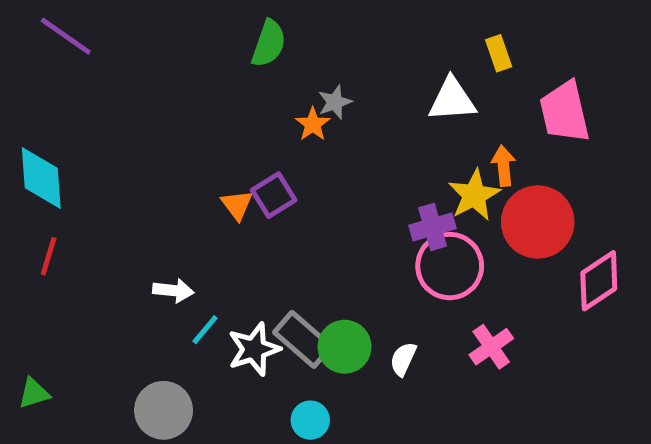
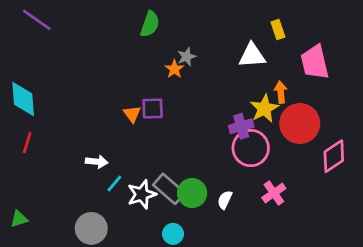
purple square: (274, 195) -> (153, 109), turned 30

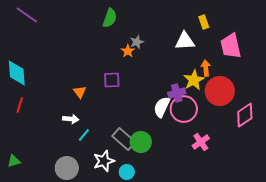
orange triangle: (132, 114) -> (80, 92), moved
white star: (142, 194) -> (104, 161), moved
white semicircle: (225, 200) -> (162, 107), moved, size x1.5

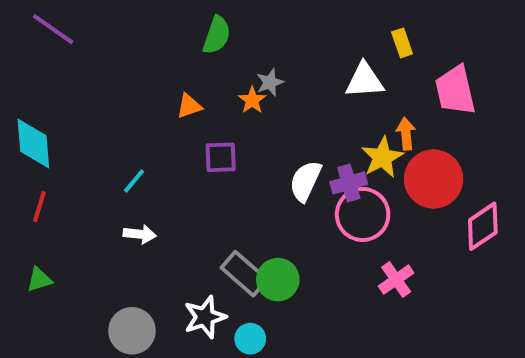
orange triangle: (80, 92) -> (189, 106), moved, turned 48
white semicircle: (162, 107) -> (305, 181), moved
cyan line: (84, 135) -> (134, 181), moved
green triangle: (14, 161) -> (39, 280), moved

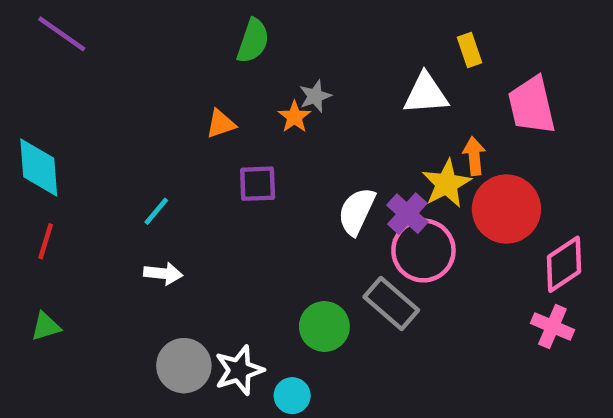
purple cross: (349, 183) -> (407, 214), turned -32
gray rectangle: (244, 274) -> (391, 303), moved
pink cross: (396, 280) -> (552, 326), moved, turned -32
gray circle: (132, 331) -> (184, 366), moved

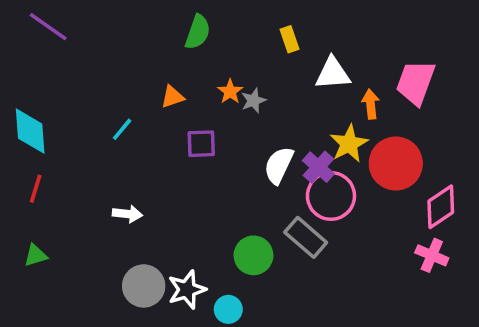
yellow rectangle: (470, 50) -> (290, 39), moved
gray star: (315, 96) -> (253, 100), moved
pink trapezoid: (532, 105) -> (416, 82), turned 33
orange arrow: (474, 156) -> (371, 104), moved
cyan line: (156, 211) -> (122, 129), moved

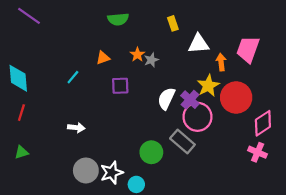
green semicircle: (198, 32) -> (118, 19), turned 66

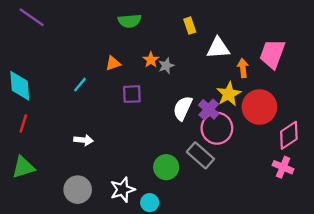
green triangle: (21, 152) -> (23, 167), size x1.5
gray circle: (86, 170) -> (78, 190), moved

